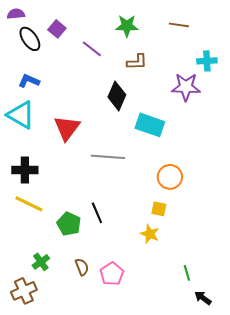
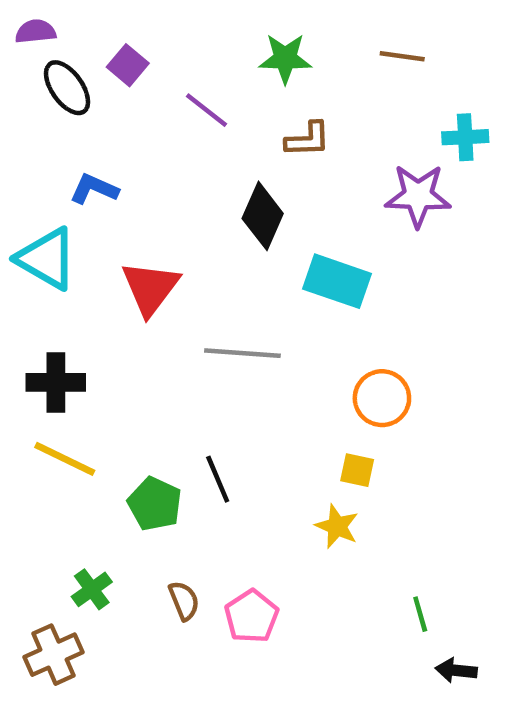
blue L-shape: (29, 81) -> (94, 189), moved
black arrow: (203, 298) -> (456, 670), turned -30

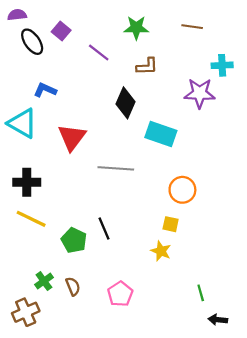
brown semicircle: (184, 601) -> (73, 286), moved

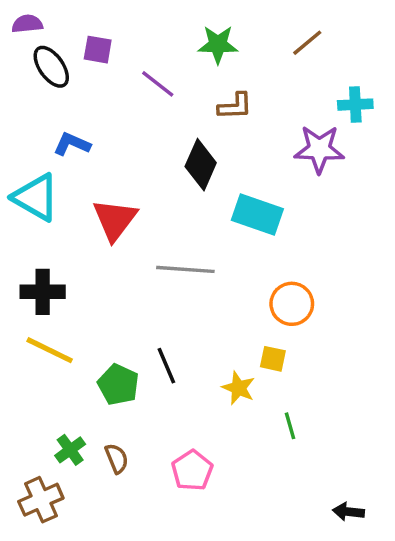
brown line: (192, 27) -> (307, 43), turned -48
purple square: (61, 31) -> (98, 50), turned -30
yellow star: (161, 251) -> (239, 388), moved
green line: (201, 293) -> (290, 426), moved

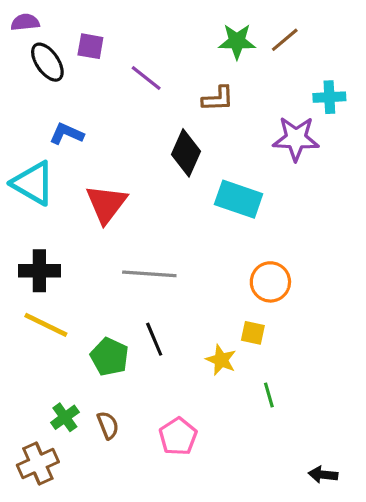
green star: (218, 44) -> (237, 41), moved
gray line: (185, 269) -> (149, 274), moved

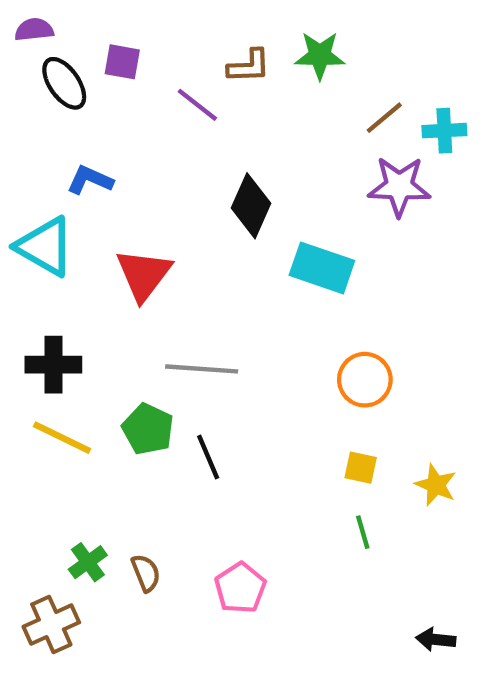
brown line: (285, 40) -> (384, 118), moved
brown L-shape: (218, 99) -> (249, 66), moved
yellow square: (253, 333) -> (361, 468), moved
green pentagon: (110, 357) -> (148, 429), moved
yellow star: (221, 360) -> (436, 485), moved

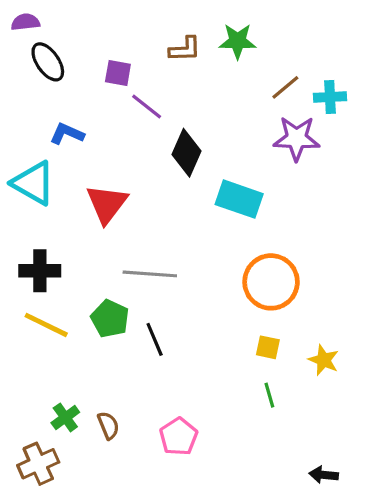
purple square: (122, 62) -> (118, 73), moved
purple line: (197, 105) -> (147, 107), moved
orange circle: (365, 380) -> (271, 282), size x1.4

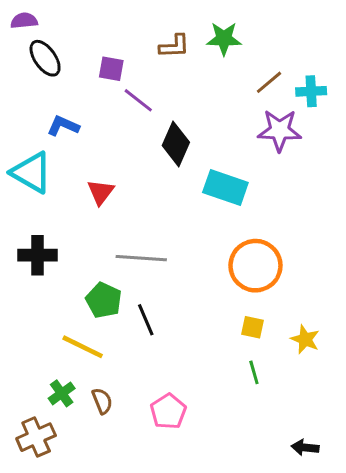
red triangle: (107, 204) -> (101, 192), size x0.7
yellow line: (46, 325) -> (83, 347), moved

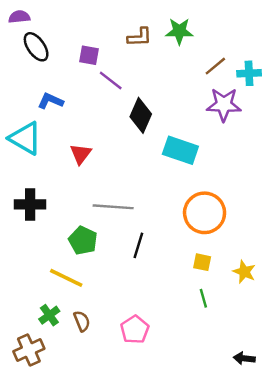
black line: (146, 320) -> (138, 245), moved, turned 40

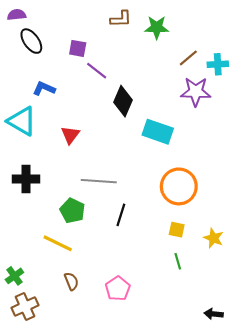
brown L-shape: (140, 37) -> (121, 19), moved
green cross: (49, 315) -> (14, 276), moved

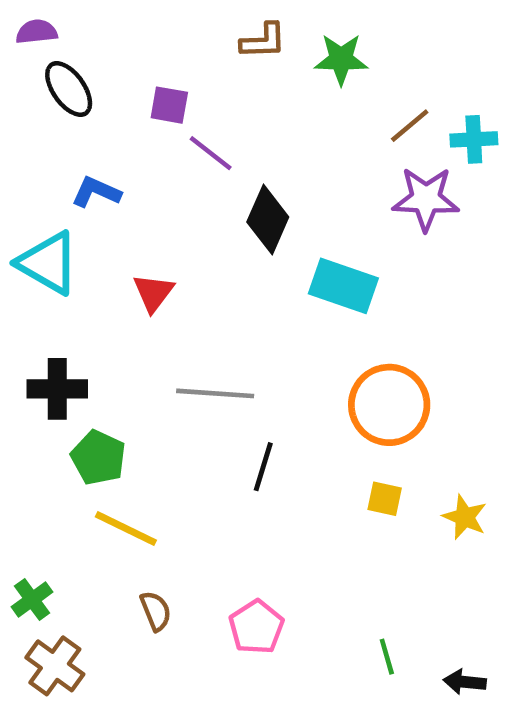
green pentagon: (72, 211) -> (98, 458), moved
green line: (178, 261) -> (387, 657), moved
brown cross: (25, 307) -> (55, 666), turned -30

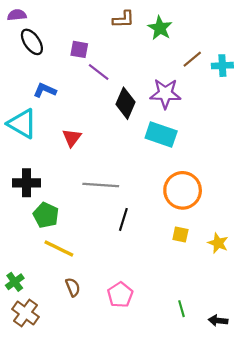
green star: (341, 59) -> (160, 28), turned 30
purple star: (426, 199) -> (165, 94), moved

